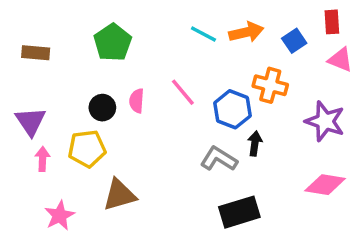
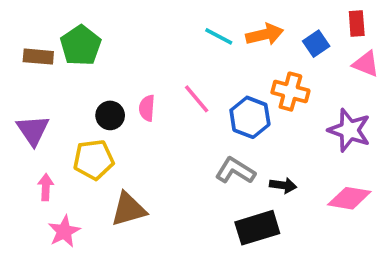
green pentagon: (113, 43) -> (81, 46), moved
black arrow: (255, 144) -> (283, 185), moved, turned 90
pink arrow: (42, 159) -> (46, 187), moved

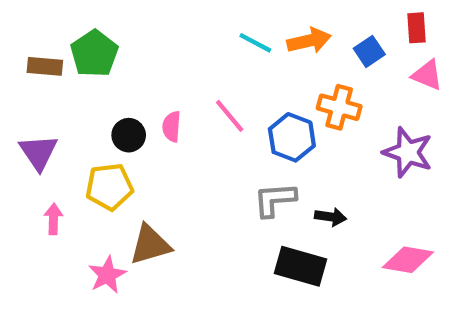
gray L-shape: (235, 171) -> (275, 200), turned -36
pink diamond: (349, 198) -> (408, 260), moved
black rectangle: (257, 228) -> (300, 266), turned 33
pink star: (64, 231) -> (107, 275), moved

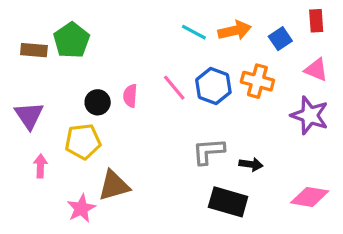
pink triangle: (427, 75) -> (316, 70), moved
blue hexagon: (292, 137) -> (213, 86), moved

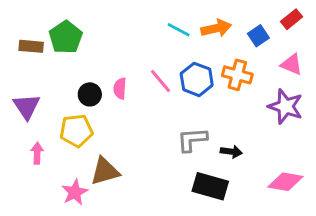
red rectangle: (316, 21) -> (291, 19), turned 55

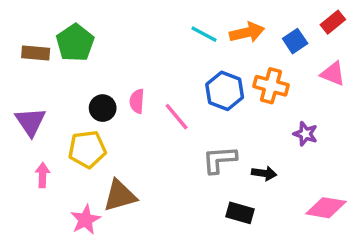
pink line: (161, 81) -> (177, 117), moved
purple star: (285, 106) -> (305, 134), moved, size x0.6
black rectangle: (210, 186) -> (240, 213), size x0.7

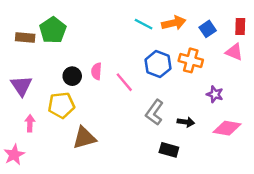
red rectangle: (333, 22) -> (240, 27), moved, turned -49
gray L-shape: (219, 160) -> (154, 112), turned -50
pink diamond: (326, 208) -> (227, 128), moved
pink star: (85, 220) -> (14, 155), moved

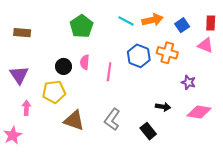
green pentagon: (53, 30) -> (82, 26), moved
pink line: (124, 82) -> (109, 72), turned 48
gray L-shape: (154, 112) -> (112, 119), moved
brown triangle: (84, 138) -> (74, 120), turned 35
black rectangle: (169, 150) -> (148, 131), turned 35

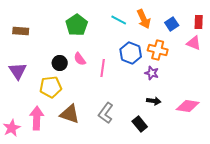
orange arrow: (152, 20) -> (144, 19), turned 78
pink semicircle: (85, 62) -> (80, 59), turned -40
purple star: (188, 82) -> (152, 73), moved
pink arrow: (26, 108) -> (37, 118), moved, size x1.6

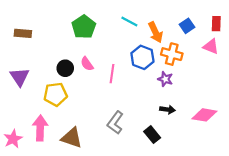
orange arrow: (144, 19) -> (155, 32), moved
brown triangle: (70, 114) -> (72, 138), moved

